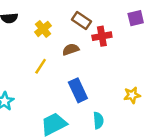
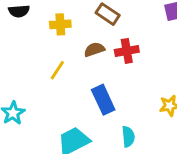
yellow cross: (43, 29) -> (60, 24), turned 35
red cross: (102, 36) -> (127, 51), moved

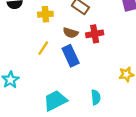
brown semicircle: (94, 49) -> (71, 33), turned -144
blue rectangle: (103, 100) -> (71, 56), moved

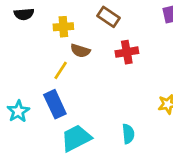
brown semicircle: (71, 33) -> (80, 51), moved
blue rectangle: (71, 56) -> (55, 104), moved

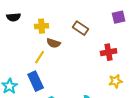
brown rectangle: (109, 17) -> (81, 28), moved
red cross: (127, 52) -> (109, 52), moved

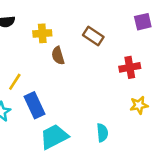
brown semicircle: (54, 43) -> (58, 56), turned 56
yellow line: (40, 57) -> (15, 82), moved

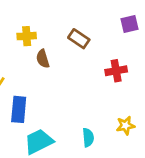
blue rectangle: (34, 105) -> (19, 109), turned 30
yellow star: (139, 105) -> (125, 126), moved

